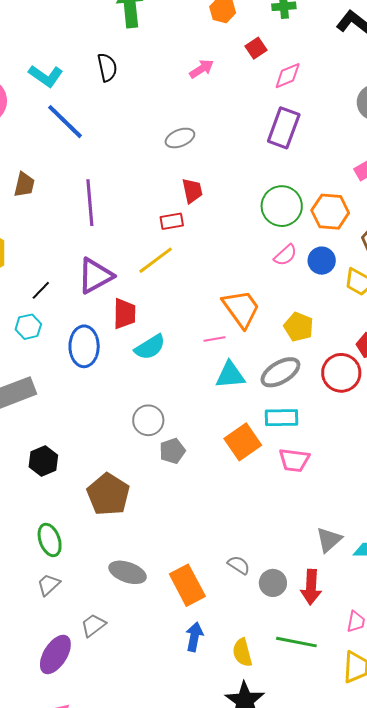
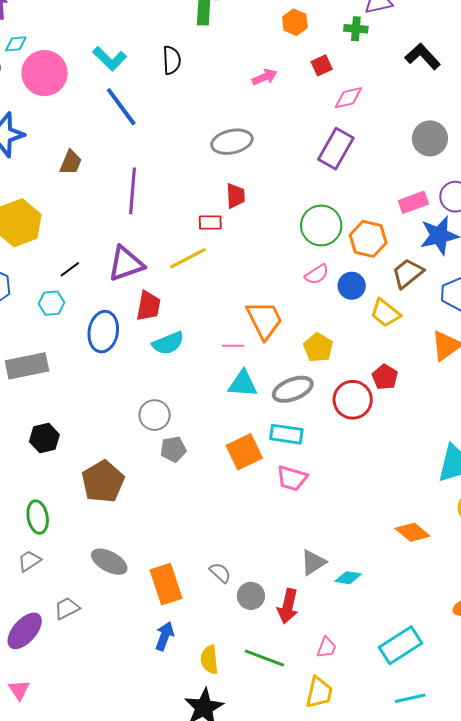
gray ellipse: (180, 138) -> (232, 142), size x1.4

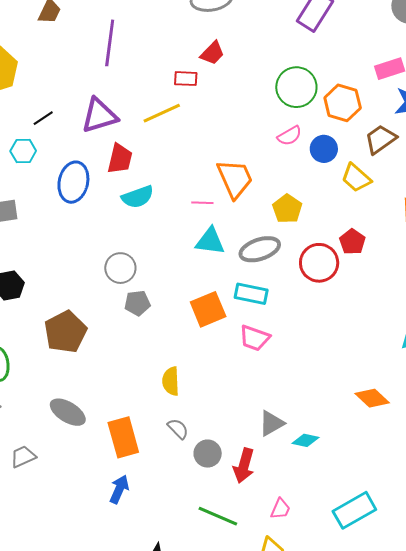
red trapezoid: (235, 196) -> (212, 53), turned 44
yellow semicircle: (209, 660) -> (171, 381), moved

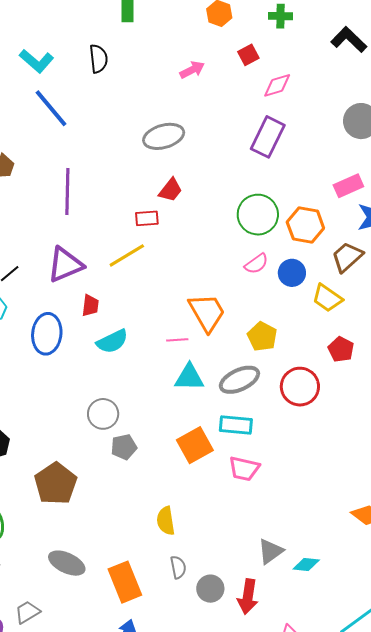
red trapezoid: (120, 159) -> (90, 305), size x0.7
red pentagon: (352, 242) -> (341, 349), moved
gray semicircle: (178, 429) -> (178, 567), turned 40

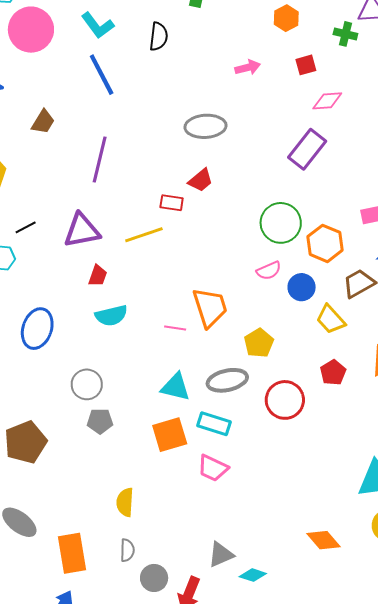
blue ellipse: (47, 334) -> (37, 329), moved
cyan triangle: (189, 377) -> (176, 387), moved

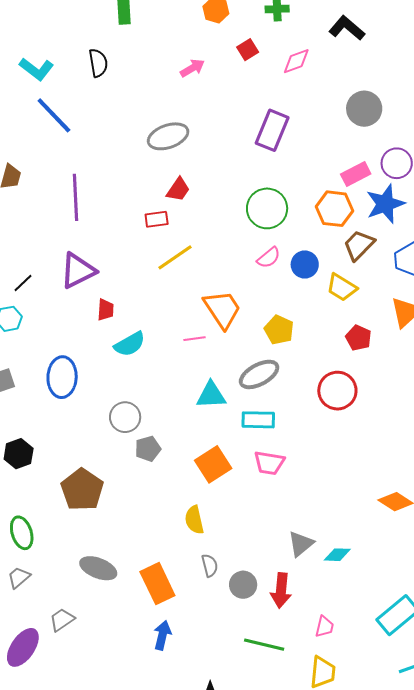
pink diamond: (327, 101) -> (296, 61), moved
yellow line: (144, 235) -> (175, 257), moved
orange hexagon: (325, 243) -> (334, 209), moved
red circle: (285, 400) -> (337, 391), moved
orange square: (170, 435) -> (213, 464), moved

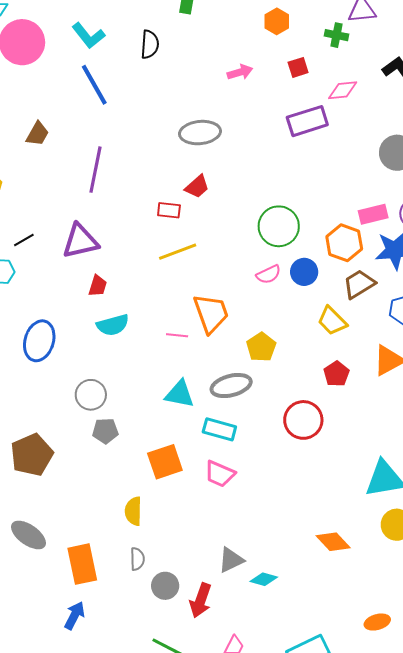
purple rectangle: (272, 130) -> (307, 121), moved, turned 36
blue circle: (305, 264) -> (304, 272), moved

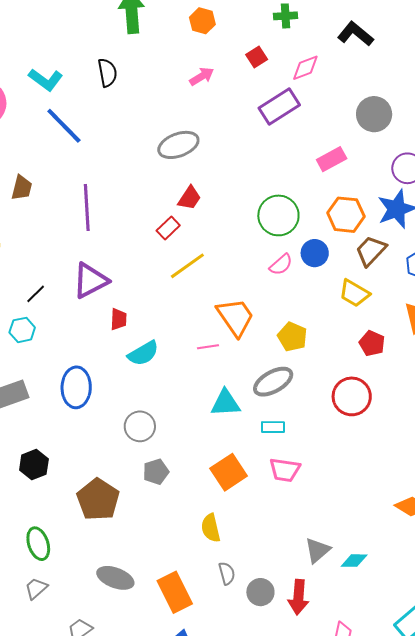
orange hexagon: (277, 21) -> (202, 21), moved
red rectangle: (169, 210) -> (168, 228), turned -35
pink rectangle: (373, 214) -> (332, 159), moved
cyan rectangle: (219, 429) -> (273, 427), size x0.7
gray pentagon: (105, 431) -> (156, 472), moved

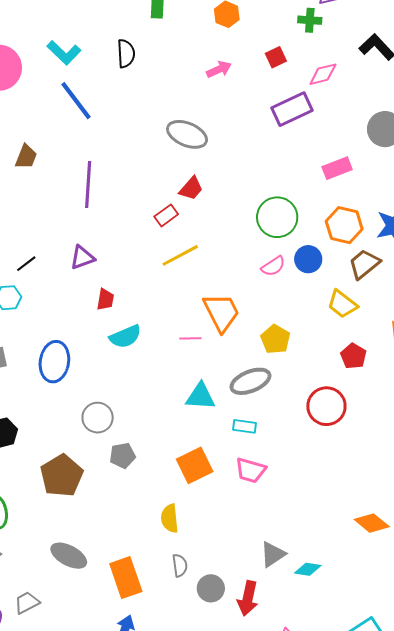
gray ellipse: (178, 145) -> (187, 134), turned 36
purple triangle: (90, 281) -> (82, 258), size x0.7
gray circle: (140, 426) -> (98, 418), moved

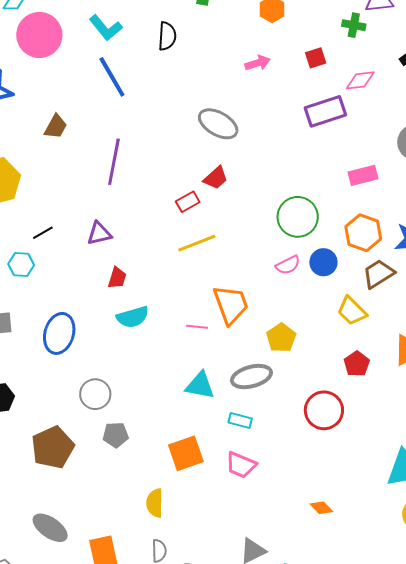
orange diamond: (372, 523) -> (321, 508), moved, size x0.7

